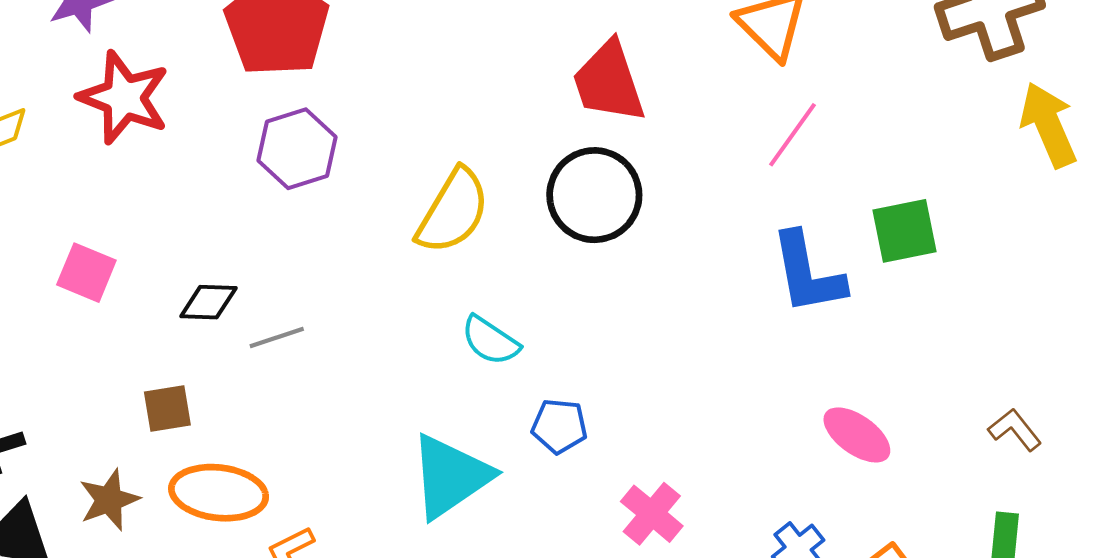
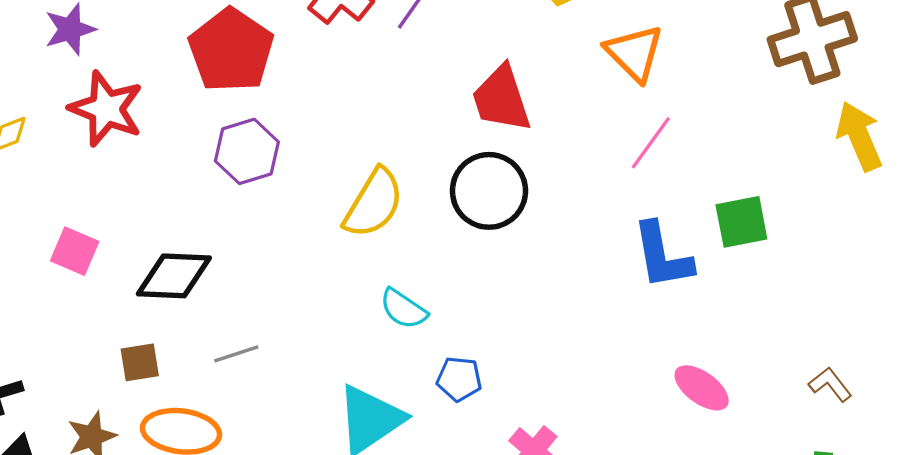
black diamond: (208, 302) -> (174, 276), size x1.6
gray line: (277, 337) -> (236, 354), moved

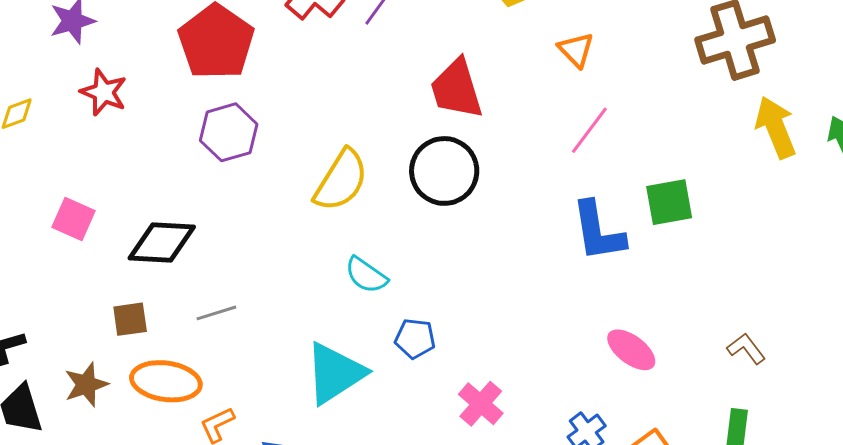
orange triangle: (634, 53) -> (576, 50), size x0.7
red star: (106, 109) -> (104, 92), size x0.7

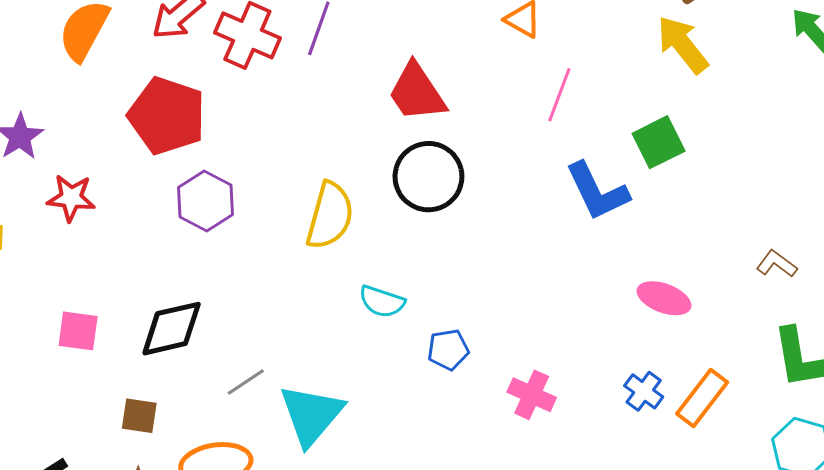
yellow arrow: (776, 127) -> (683, 45), moved
brown square: (130, 319) -> (139, 416), moved, turned 33
cyan triangle: (335, 373) -> (311, 415), moved

